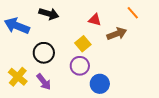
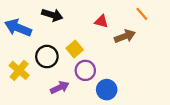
yellow square: (83, 44) -> (75, 49), moved
yellow cross: (18, 77) -> (19, 70), moved
purple arrow: (44, 82) -> (60, 87), moved, turned -78

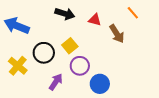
black arrow: (52, 15) -> (65, 14), moved
brown arrow: (125, 36) -> (117, 34), turned 78
purple arrow: (60, 87) -> (56, 82), turned -30

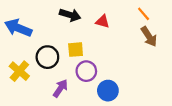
brown arrow: (117, 34) -> (149, 37), moved
yellow square: (70, 46) -> (76, 50), turned 35

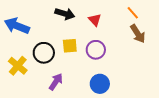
red triangle: (103, 21) -> (95, 20), turned 32
purple circle: (86, 71) -> (96, 50), moved

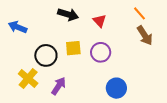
blue arrow: (17, 26) -> (18, 27), size x0.7
yellow cross: (18, 66) -> (28, 79), moved
blue circle: (100, 84) -> (116, 88), moved

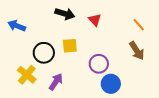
orange line: (140, 13) -> (139, 25), moved
brown arrow: (145, 35) -> (137, 51), moved
purple circle: (101, 52) -> (99, 64), moved

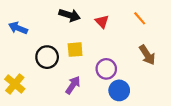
orange line: (139, 25) -> (140, 18), moved
yellow cross: (27, 75) -> (15, 84), moved
purple arrow: (56, 82) -> (73, 85), moved

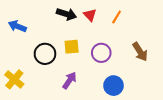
orange line: (140, 18) -> (117, 17), moved, turned 72
red triangle: (102, 22) -> (90, 15), moved
purple circle: (106, 69) -> (101, 53), moved

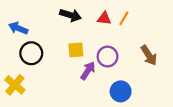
red triangle: (90, 15) -> (104, 18), moved, turned -40
black circle: (45, 54) -> (31, 53), moved
purple arrow: (70, 80) -> (88, 71), moved

